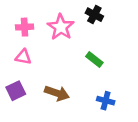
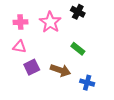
purple square: (16, 91) -> (32, 67), moved
brown arrow: (57, 93) -> (60, 70), moved

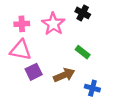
pink triangle: (19, 47) -> (21, 50), size x1.5
brown arrow: (60, 70) -> (64, 75), turned -42

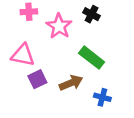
pink cross: (22, 24) -> (29, 12), moved
green rectangle: (83, 52) -> (92, 58), size x1.5

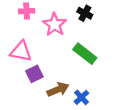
brown arrow: (71, 83) -> (58, 90), moved
blue cross: (102, 97) -> (81, 97), moved, turned 32

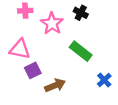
blue cross: (81, 97) -> (104, 80), moved

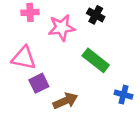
pink star: (52, 23) -> (62, 28), turned 30
blue cross: (104, 80) -> (124, 95), turned -32

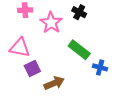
pink star: (62, 28) -> (51, 23), turned -30
blue cross: (124, 95) -> (100, 67), moved

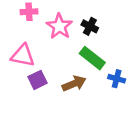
black cross: (79, 12) -> (90, 26), moved
brown arrow: (54, 83) -> (74, 84), moved

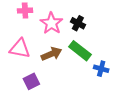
purple square: (37, 80) -> (31, 81), moved
brown arrow: (74, 84) -> (51, 54), moved

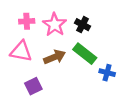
pink cross: (25, 11) -> (27, 21), moved

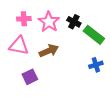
green rectangle: (85, 54) -> (94, 35), moved
blue cross: (107, 73) -> (96, 65), turned -32

